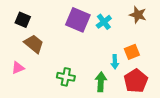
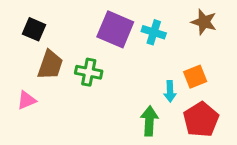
cyan cross: (104, 22) -> (154, 32), turned -35
brown trapezoid: (34, 44) -> (50, 65), turned 70
green cross: (66, 77) -> (89, 72), moved

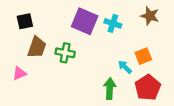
black square: (34, 29) -> (25, 21), turned -35
cyan arrow: (170, 91) -> (125, 67), turned 136

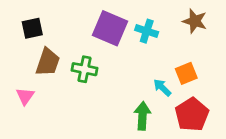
pink triangle: (19, 73) -> (25, 96), turned -32

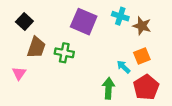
brown star: (195, 21) -> (142, 26), moved
black square: (32, 28) -> (24, 22), turned -35
cyan cross: (147, 31) -> (120, 16), moved

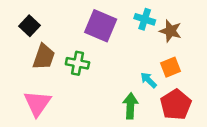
pink triangle: (19, 73) -> (37, 103), moved, size x1.6

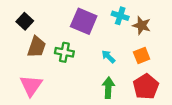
cyan arrow: (149, 80) -> (108, 57), moved

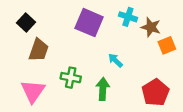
green cross: (64, 52) -> (71, 78), moved
orange square: (142, 56) -> (167, 45), moved
green arrow: (108, 88) -> (103, 89), moved

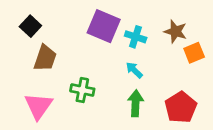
cyan cross: (128, 17) -> (136, 37), moved
green arrow: (103, 89) -> (136, 103), moved

